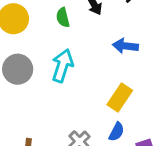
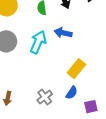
blue arrow: (125, 46) -> (63, 33), moved

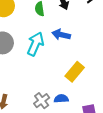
blue semicircle: (72, 93) -> (61, 99), moved, turned -128

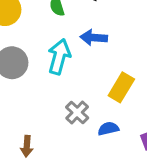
gray cross: (42, 101) -> (77, 113), moved

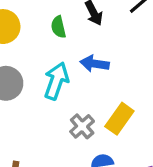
gray cross: (77, 113) -> (82, 126), moved

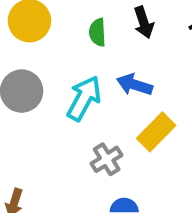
yellow rectangle: (119, 119) -> (156, 132), moved

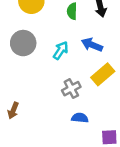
cyan arrow: (84, 98) -> (61, 50), size x0.7

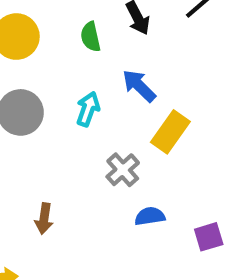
blue arrow: (92, 45) -> (139, 86), turned 36
brown arrow: (13, 110) -> (44, 219), moved

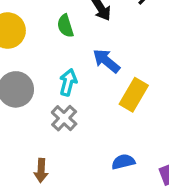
gray cross: (123, 170) -> (64, 118), moved

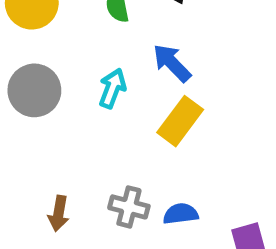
yellow rectangle: (134, 95) -> (180, 121), moved
gray cross: (64, 118) -> (129, 207), moved, turned -35

